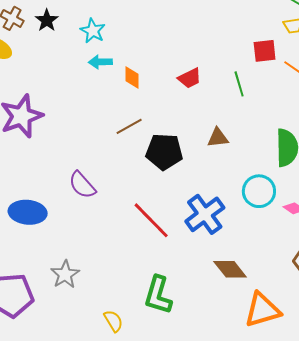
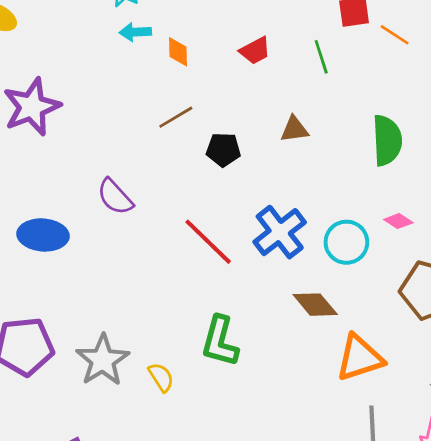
black pentagon: (164, 152) -> (223, 150), size x0.7
cyan circle: (259, 191) -> (346, 242), moved
gray star: (65, 274) -> (103, 360), moved, size x1.4

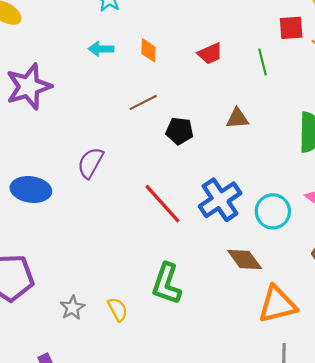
cyan arrow: (135, 32) -> (101, 49), moved
purple semicircle: (115, 197) -> (90, 163), turned 68
gray star: (103, 360) -> (72, 308), moved, size x0.6

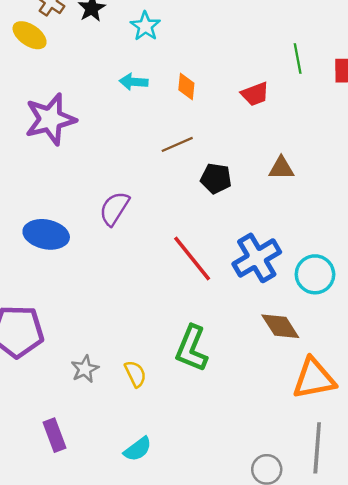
green line: (263, 62) -> (298, 59), moved

